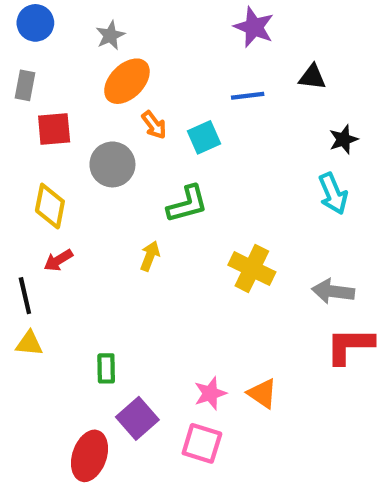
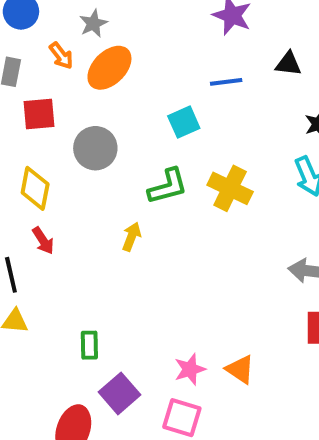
orange arrow: (154, 125) -> (61, 56), moved
red arrow: (58, 260) -> (43, 241), turned -92
yellow cross: (252, 269) -> (230, 188), moved

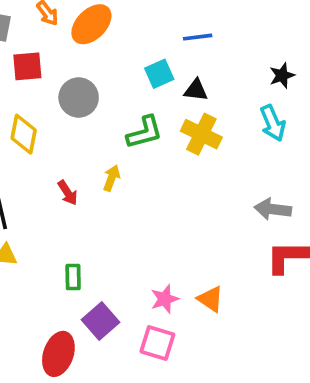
black triangle: (288, 64) -> (196, 90), moved
red arrow: (43, 241) -> (68, 193), moved

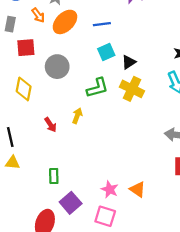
blue line: (198, 37) -> (102, 24), moved
black triangle: (196, 90) -> (129, 62), turned -40
pink star: (165, 299) -> (110, 189), turned -30

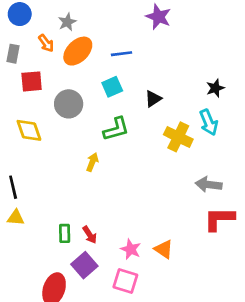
cyan square: (106, 52) -> (112, 87), moved
yellow diamond: (24, 89) -> (29, 130), turned -30
yellow cross: (132, 89) -> (178, 137), moved
red arrow: (50, 125) -> (90, 235), moved

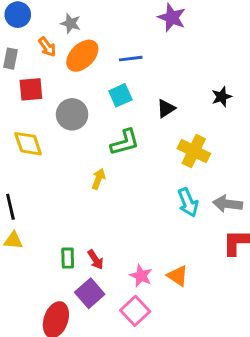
gray star: (67, 22) -> (71, 23), turned -30
black star: (215, 88) -> (222, 97), moved
cyan arrow: (209, 122) -> (188, 202), moved
pink square: (125, 281) -> (135, 311), turned 30

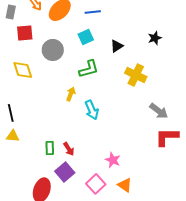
cyan arrow: (188, 202) -> (92, 110), moved
gray arrow: (228, 204) -> (159, 111), turned -150
pink star: (141, 276) -> (113, 160), moved
orange triangle: (178, 276) -> (125, 185), moved

